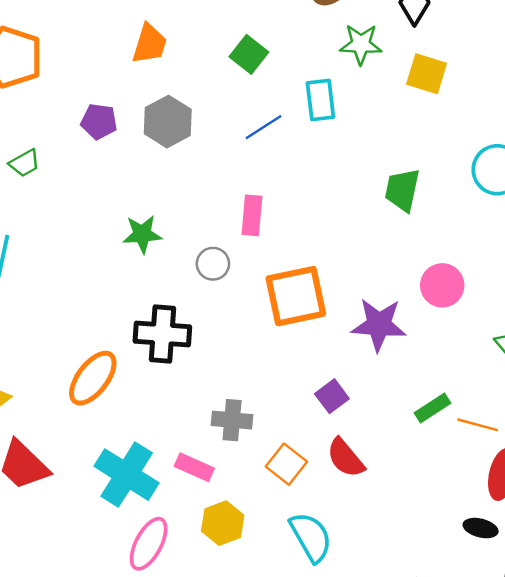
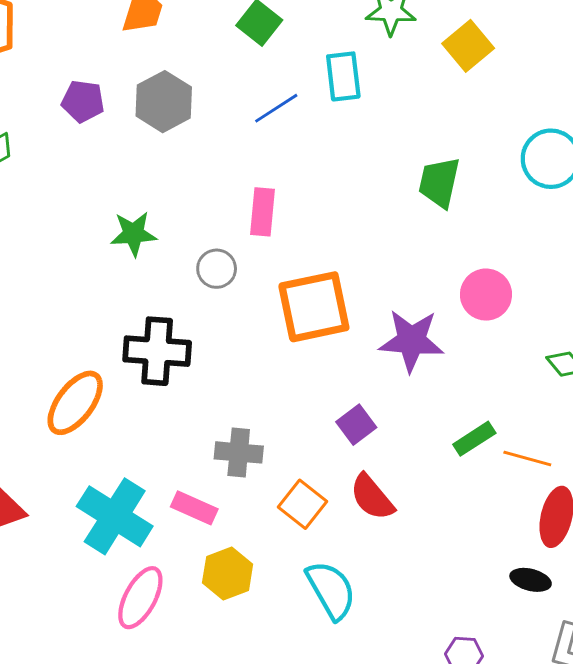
yellow square: (427, 74) -> (468, 46), turned 33

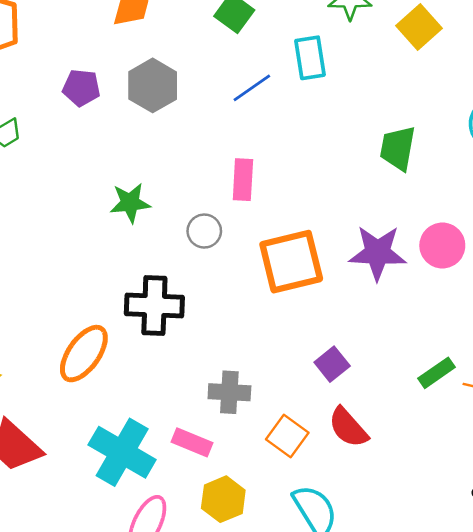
purple star: (411, 341) -> (378, 253), moved

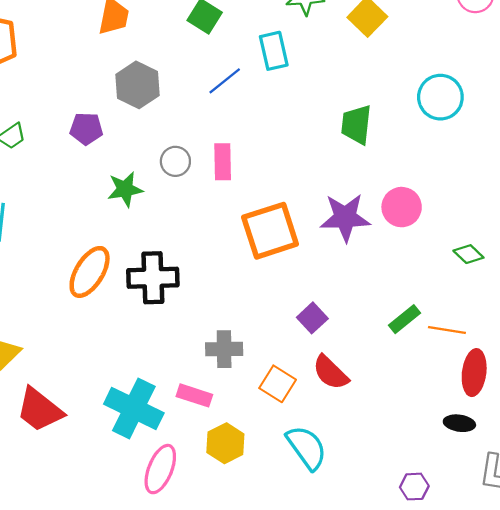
purple pentagon: (81, 88) -> (86, 129), moved
gray circle: (204, 231) -> (175, 161), moved
orange ellipse: (84, 354) -> (90, 272), moved

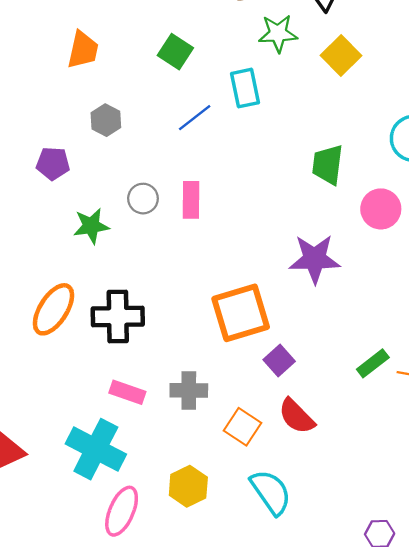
gray hexagon: (137, 85) -> (106, 120), size x0.7
pink circle: (402, 207) -> (381, 209), moved
orange square: (270, 231) -> (241, 313), moved
pink rectangle: (194, 395) -> (127, 392), moved

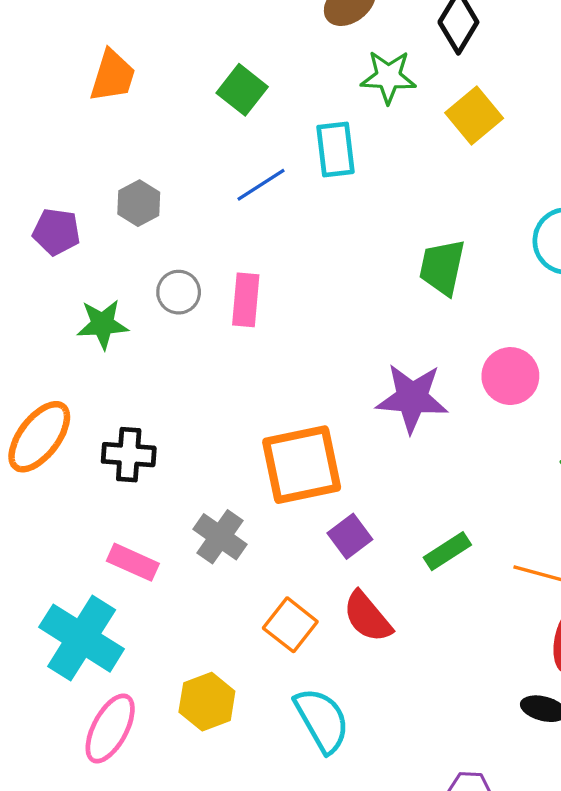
gray hexagon: (106, 120) -> (139, 203), moved
pink circle: (381, 209) -> (510, 376), moved
black cross: (118, 316) -> (129, 455), size x0.7
green rectangle: (373, 363) -> (447, 551), moved
gray cross: (189, 390) -> (220, 537), moved, turned 30

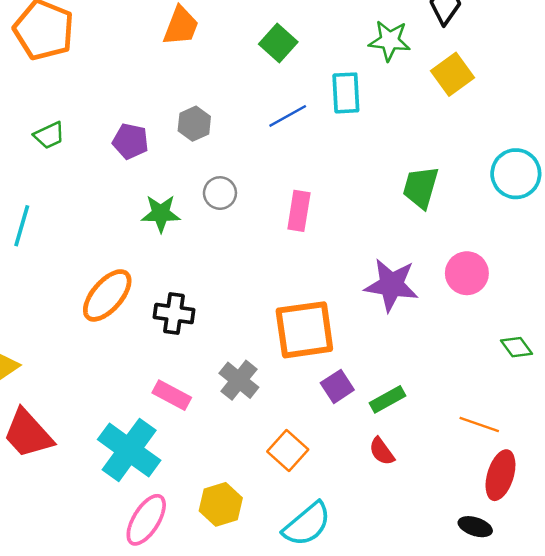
pink rectangle: (246, 300) -> (299, 211), moved
green rectangle: (447, 551) -> (387, 399), moved
red semicircle: (367, 617) -> (382, 451), moved, size x0.7
cyan semicircle: (322, 720) -> (307, 524), turned 76

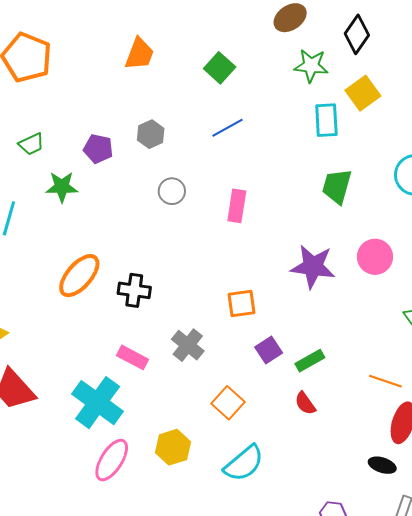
cyan rectangle: (346, 93) -> (326, 120), moved
green star: (161, 213) -> (62, 187), moved
orange square: (304, 330) -> (241, 304), size x0.6

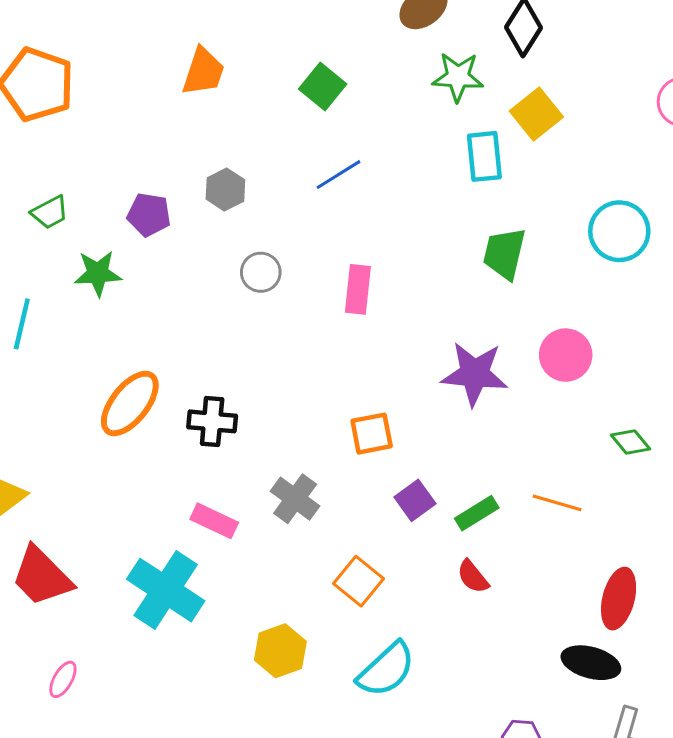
orange line: (385, 381) -> (557, 503), moved
pink ellipse: (112, 460) -> (63, 679), moved, size x0.6
black ellipse: (382, 465) -> (591, 663), size x1.4

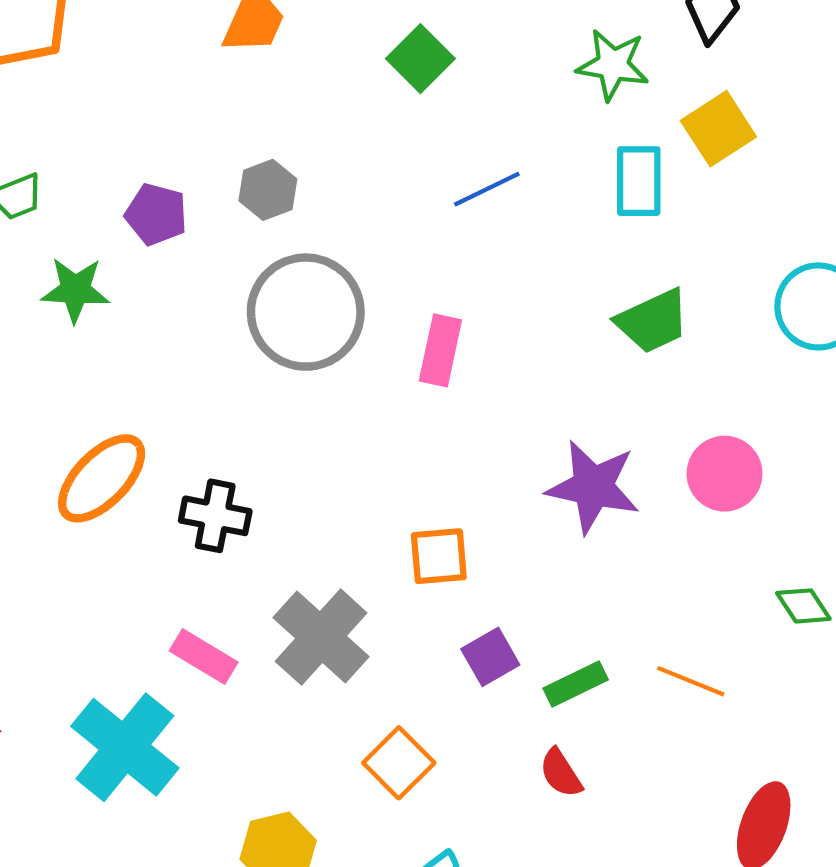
blue line: (339, 175) -> (487, 189), moved
green trapezoid: (504, 253) -> (653, 321), turned -134
gray circle: (261, 272) -> (306, 312), size x2.0
gray cross: (295, 499) -> (321, 637), size x1.4

